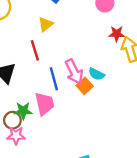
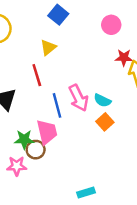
orange square: (85, 86) -> (105, 122), moved
brown circle: (12, 120) -> (36, 150), moved

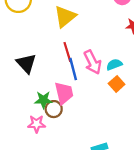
yellow triangle: (48, 47) -> (65, 17), size x1.5
red line: (37, 75) -> (67, 52), moved
cyan semicircle: (102, 100) -> (114, 64), turned 133

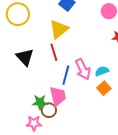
red line: (67, 52) -> (54, 52), moved
black triangle: (26, 63) -> (25, 57), moved
blue line: (73, 69) -> (66, 75), turned 30

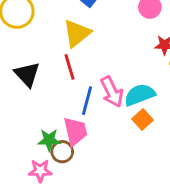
cyan semicircle: (102, 71) -> (140, 95), size x1.5

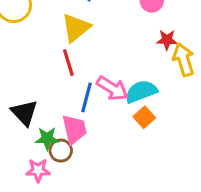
black triangle: (27, 74) -> (24, 113), moved
pink arrow: (112, 92) -> (112, 88), turned -32

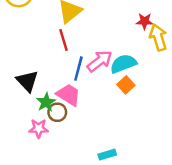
pink arrow: (112, 88) -> (100, 61), turned -70
pink trapezoid: (74, 129) -> (68, 95), turned -45
green star: (47, 138) -> (46, 102), turned -30

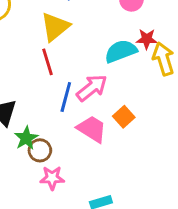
cyan semicircle: (123, 64) -> (121, 51), moved
pink trapezoid: (68, 95) -> (92, 129), moved
pink star: (39, 128) -> (52, 178), moved

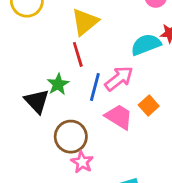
green star: (26, 138) -> (58, 84), moved
brown circle: (40, 150) -> (71, 137), size x1.5
pink star: (52, 178) -> (82, 162), turned 30

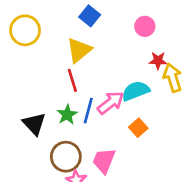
cyan semicircle: (146, 45) -> (136, 91), moved
green star: (58, 84) -> (67, 115), moved
pink trapezoid: (119, 117) -> (104, 161), moved, turned -100

